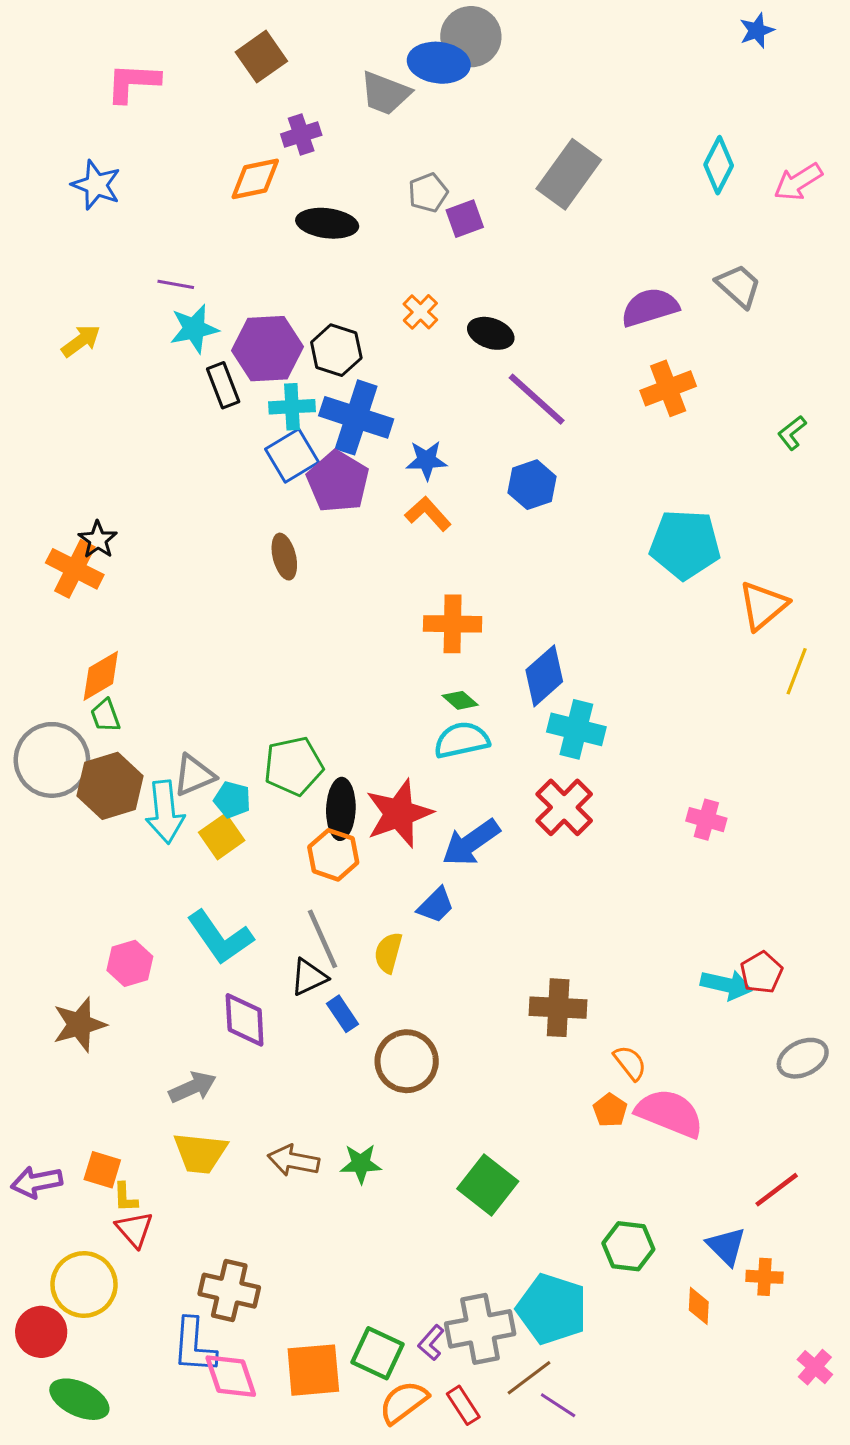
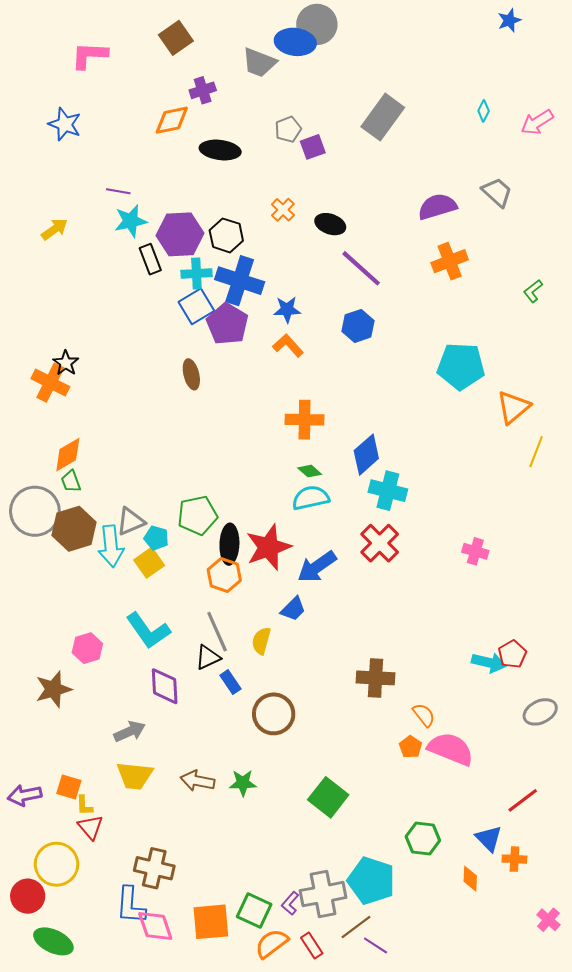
cyan diamond: (719, 165) -> (484, 111), size x0.6

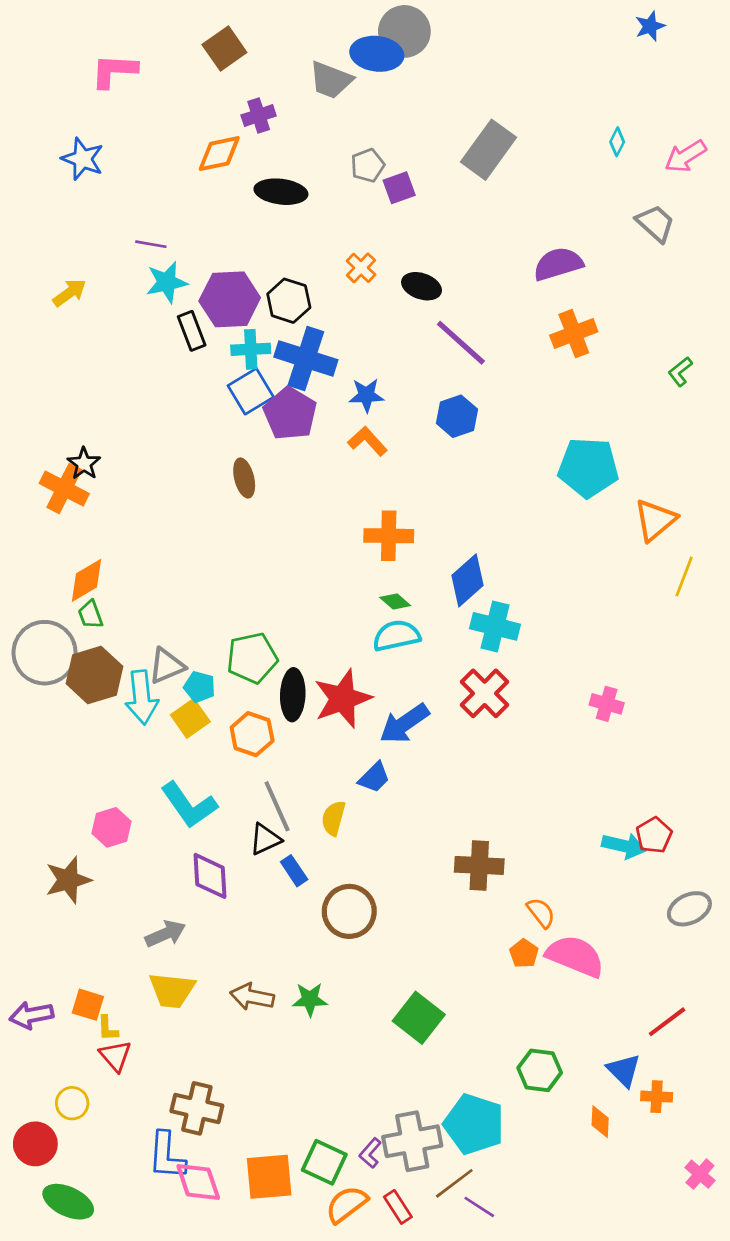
gray trapezoid: (497, 192) -> (655, 223), moved
orange hexagon: (224, 575) -> (252, 734), moved
yellow circle: (57, 864) -> (72, 1103), size x0.6

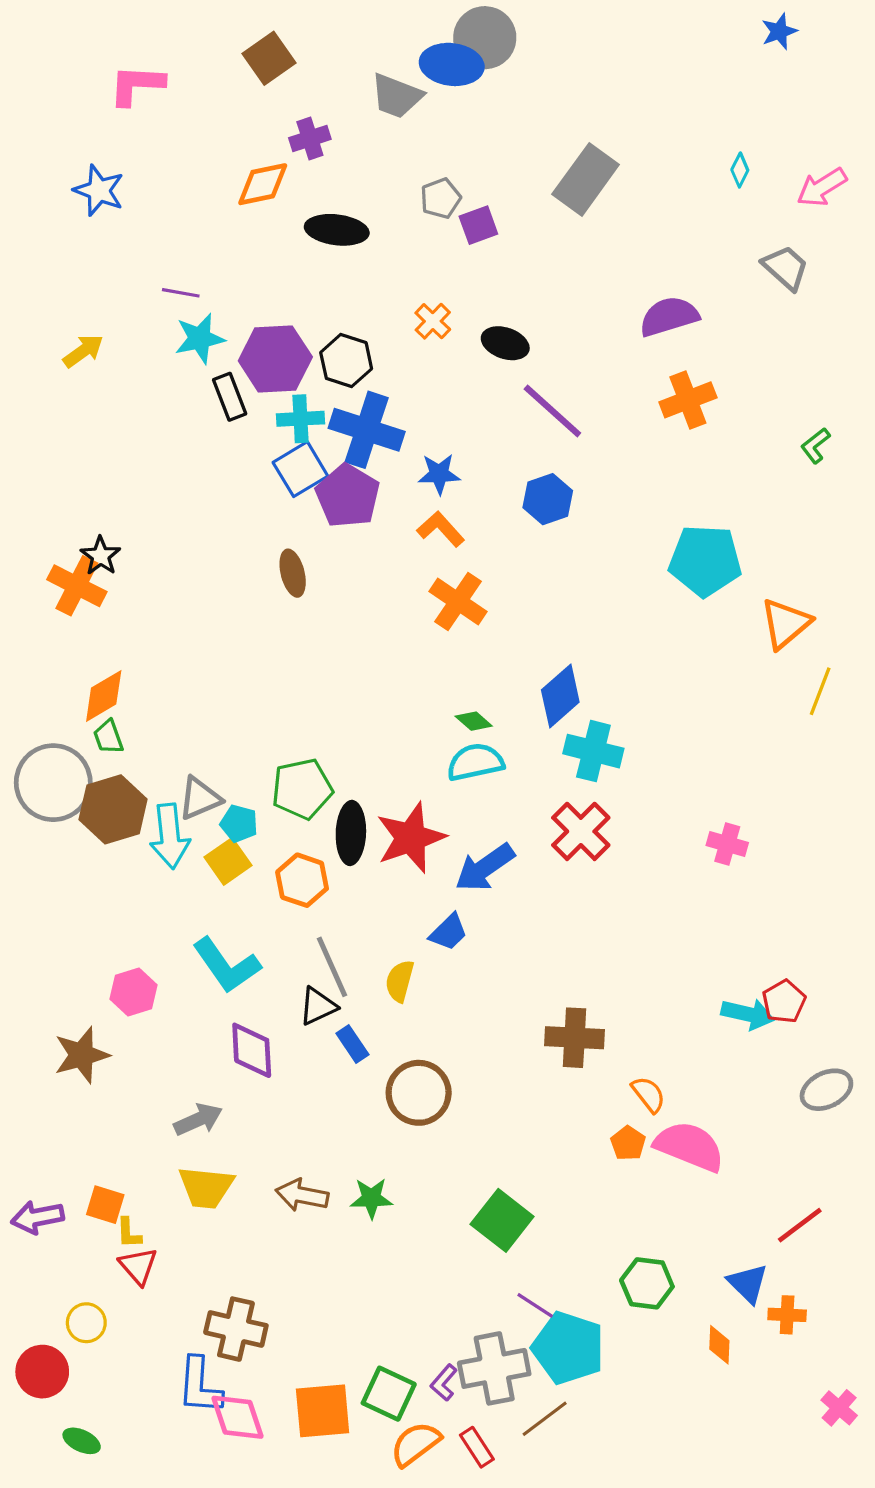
orange cross: (389, 536) -> (458, 601), moved, turned 33
green ellipse: (68, 1202) -> (82, 1441), size x0.6
purple line: (479, 1207) -> (535, 1305), moved

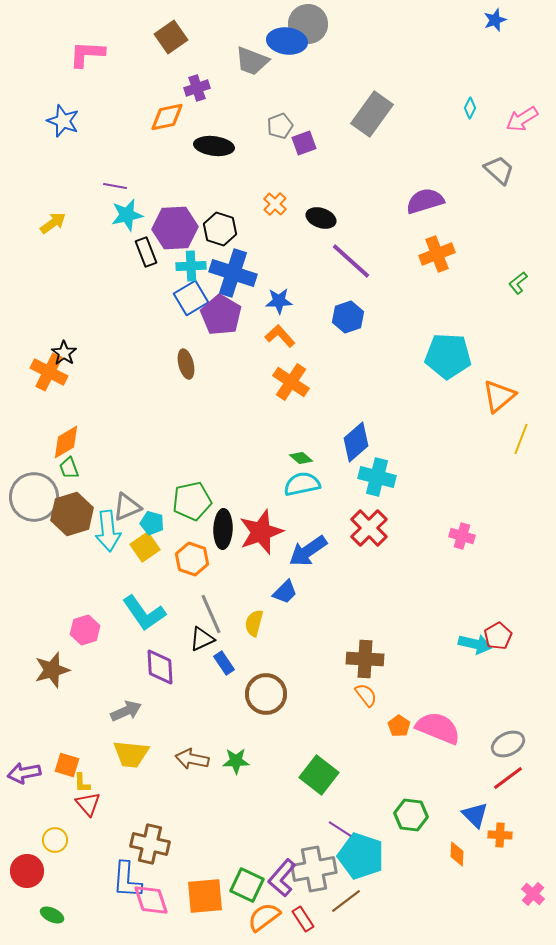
gray ellipse: (826, 1090) -> (508, 744), moved
orange semicircle: (649, 1094) -> (366, 695), moved
purple L-shape: (444, 1383) -> (282, 878), size x1.6

